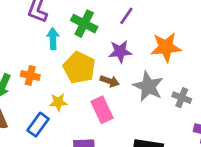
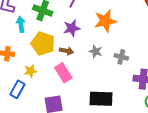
gray star: (148, 86) -> (96, 51), size x0.6

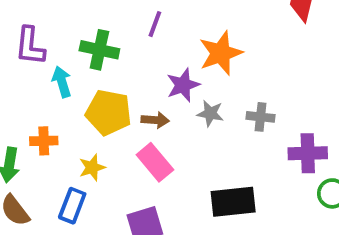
purple star: (72, 28) -> (183, 85), moved

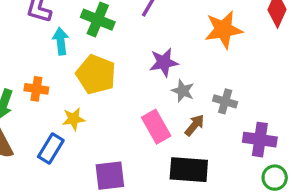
orange star: (221, 53) -> (223, 30), moved
brown arrow: (155, 120) -> (195, 125), moved, turned -65
pink rectangle: (155, 162) -> (156, 127), moved

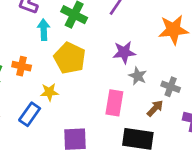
brown arrow: (195, 125) -> (155, 108), moved
pink rectangle: (156, 127) -> (114, 103), turned 35

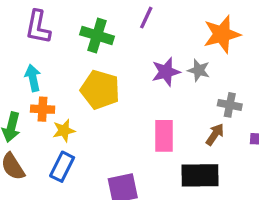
cyan arrow: (44, 30) -> (33, 78), moved
gray star: (138, 76) -> (199, 70), moved
yellow star: (49, 92) -> (64, 131), moved

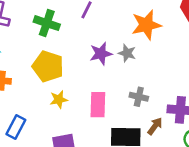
gray cross: (230, 105) -> (139, 97), moved
yellow star: (64, 131) -> (59, 99), moved
brown arrow: (215, 134) -> (155, 126), moved

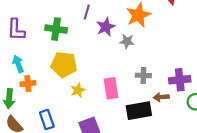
purple star: (101, 54) -> (106, 27), moved
brown arrow: (155, 126) -> (161, 97), turned -120
blue rectangle: (16, 127) -> (47, 119), turned -36

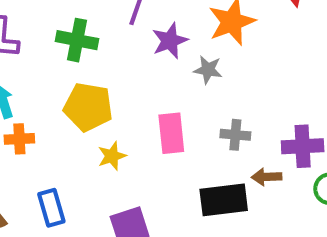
pink rectangle: (111, 88) -> (171, 133), moved

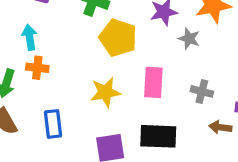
yellow pentagon: (88, 107) -> (118, 38), moved
yellow star: (112, 156) -> (105, 92), size x1.4
black rectangle: (224, 200) -> (158, 136), moved

